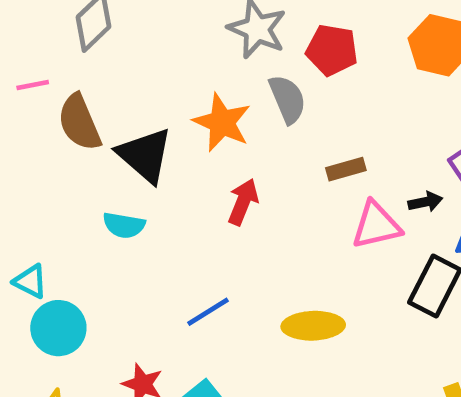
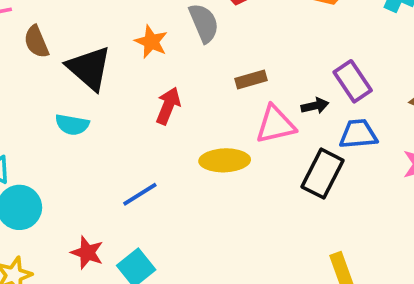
brown semicircle: (79, 122) -> (36, 42), size x0.7
orange star: (222, 122) -> (151, 42), size x0.7
yellow ellipse: (313, 326) -> (225, 160), moved

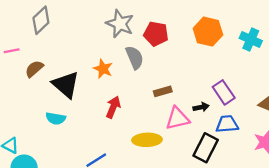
brown semicircle: (36, 42) -> (34, 69), turned 72

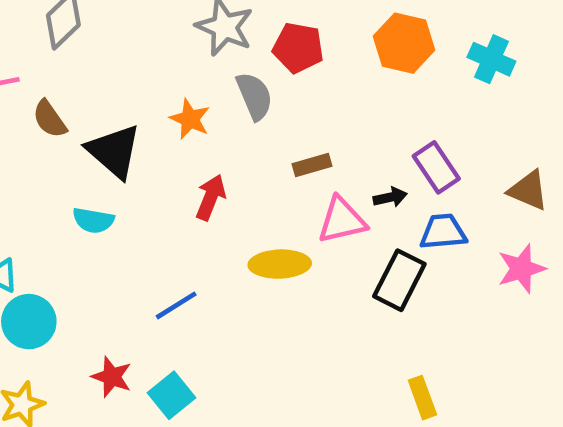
brown semicircle: (34, 69) -> (50, 119), turned -84

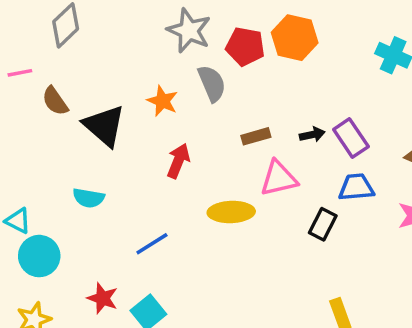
orange hexagon: (404, 43) -> (295, 38), moved
black arrow: (390, 197) -> (312, 134), moved
cyan semicircle: (93, 220) -> (89, 198), moved
black rectangle: (399, 280) -> (323, 224), size x0.7

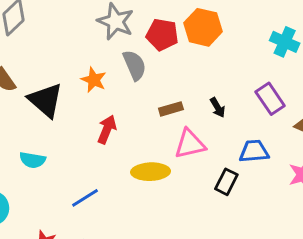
black arrow: (312, 134) -> (218, 108), turned 72
purple rectangle: (351, 138) -> (270, 99), moved

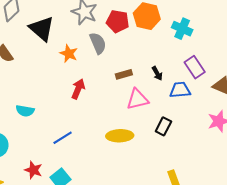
cyan cross: (285, 42) -> (182, 29), moved
black triangle: (46, 100) -> (42, 29), moved
blue trapezoid: (254, 151) -> (180, 90), moved
yellow ellipse: (151, 172) -> (120, 136), moved

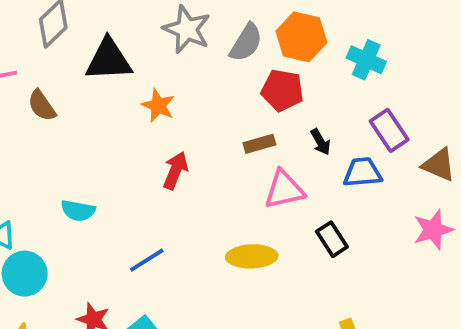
red pentagon: (118, 21) -> (282, 90), moved
black triangle: (42, 29) -> (109, 60), turned -44
gray semicircle: (98, 43) -> (246, 43), moved, turned 55
black rectangle: (163, 126) -> (332, 239), turned -60

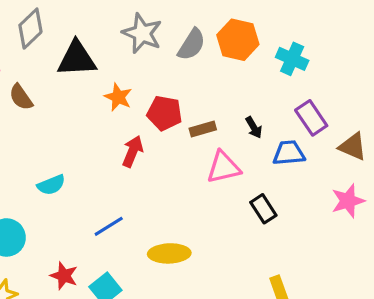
red pentagon: (282, 90) -> (164, 113), moved
cyan semicircle: (78, 211) -> (51, 185), turned -32
yellow ellipse: (252, 256) -> (169, 253), moved

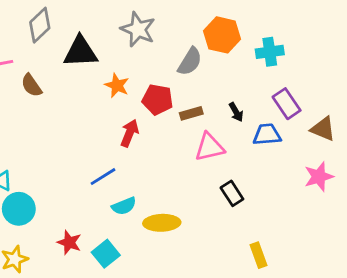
gray semicircle: (192, 45) -> (190, 62), moved
cyan cross: (292, 59) -> (270, 52), turned -32
cyan semicircle: (51, 185) -> (124, 206), moved
black rectangle: (263, 209) -> (232, 193), moved
blue line: (109, 226) -> (103, 177), moved

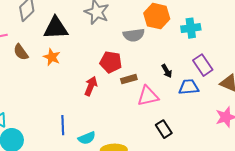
gray semicircle: (190, 62) -> (134, 35), turned 50
orange star: (117, 85) -> (52, 57), moved
brown rectangle: (191, 113) -> (129, 79), moved
blue line: (103, 177) -> (63, 125), moved, turned -60

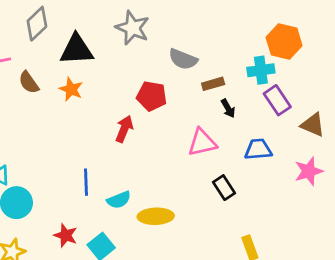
orange hexagon: (157, 16) -> (284, 41), moved
cyan cross: (191, 28) -> (261, 70), moved
gray semicircle: (134, 35) -> (183, 59), turned 30
brown rectangle: (129, 79) -> (213, 84), moved
blue trapezoid: (189, 87) -> (258, 149), moved

